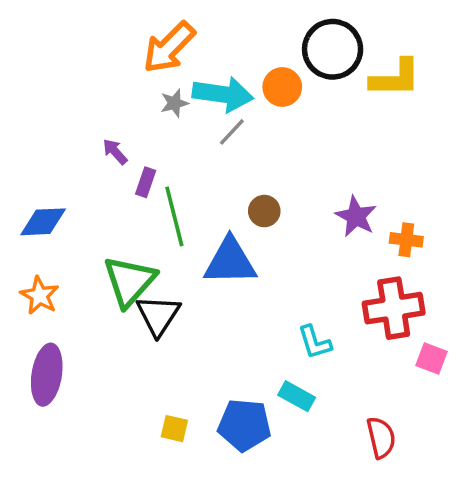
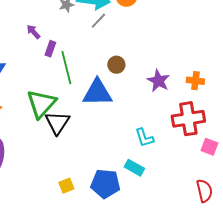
purple star: (356, 216) -> (158, 81), moved
yellow square: (174, 429) -> (66, 186), turned -35
red semicircle: (381, 438) -> (204, 191), moved

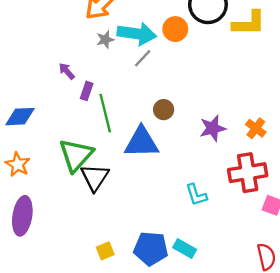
purple star: (158, 81) -> (213, 128), turned 30
orange cross: (195, 81) -> (256, 128), turned 30
cyan rectangle: (134, 168) -> (185, 249), moved

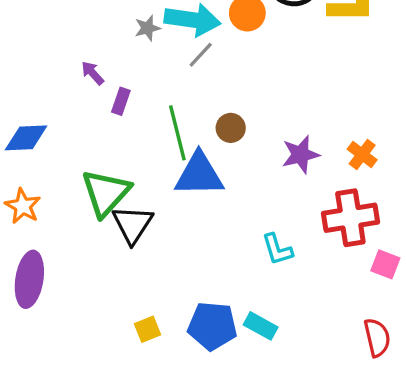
green line: (105, 113) -> (177, 133), moved

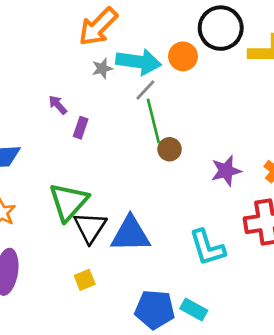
green line: (177, 133) -> (153, 121), moved
blue triangle: (199, 174) -> (130, 234), moved
cyan L-shape: (277, 249) -> (207, 248), size x1.4
yellow square: (147, 329) -> (85, 280), moved

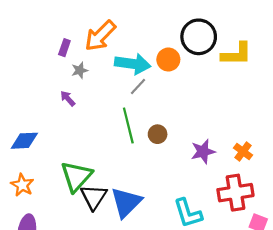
gray star: (102, 68) -> (80, 70), moved
green line: (153, 121) -> (128, 126), moved
purple rectangle: (81, 128) -> (64, 48), moved
blue triangle: (130, 234) -> (126, 202), turned -44

